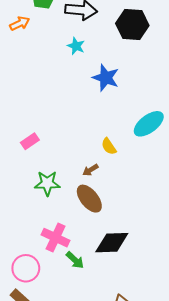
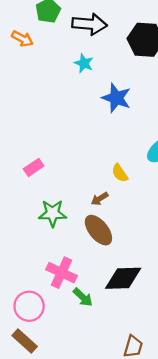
orange arrow: (20, 23) -> (22, 39), turned 54

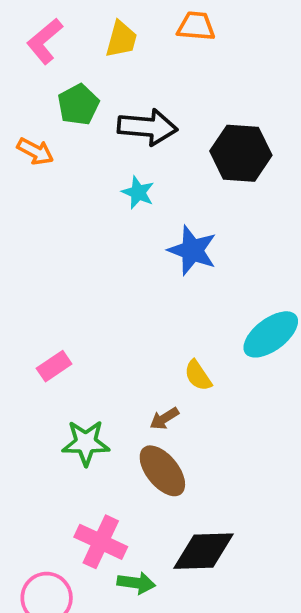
green arrow: (83, 297) -> (136, 583), turned -35

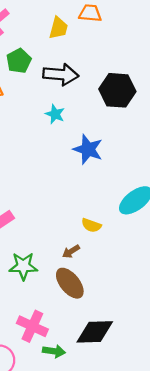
yellow trapezoid: (121, 39) -> (58, 28), moved
yellow semicircle: (198, 376) -> (91, 225), turned -36

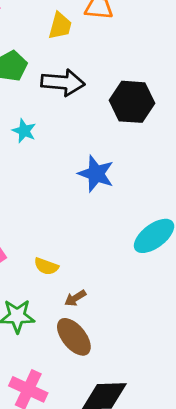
cyan star: (55, 114) -> (24, 131), moved
yellow semicircle: (91, 225) -> (46, 266), moved

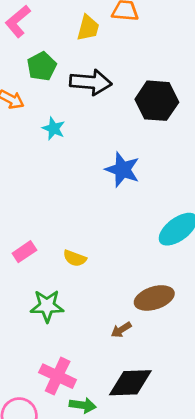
brown arrow: (75, 298) -> (121, 330), moved
brown ellipse: (74, 337) -> (154, 298), moved, turned -69

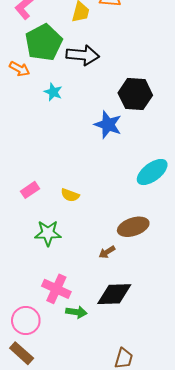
green pentagon: (42, 66) -> (44, 42), size x1.6
black hexagon: (157, 101) -> (135, 94), moved

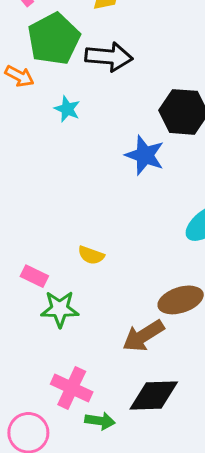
pink rectangle: (30, 190) -> (34, 276), moved, turned 60
brown arrow: (107, 252) -> (143, 336), size x1.8

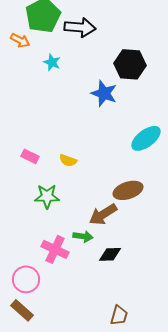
pink rectangle: (34, 276) -> (30, 156), moved
black diamond: (154, 395) -> (110, 254), size x0.7
green arrow: (100, 421) -> (83, 236), moved

